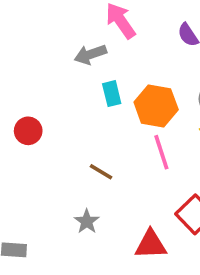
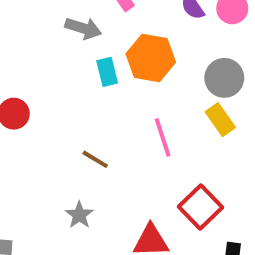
gray arrow: (90, 54) -> (83, 28), turned -144
orange hexagon: (156, 106) -> (151, 58), moved

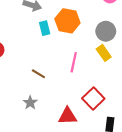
pink line: (163, 137) -> (74, 62), turned 30

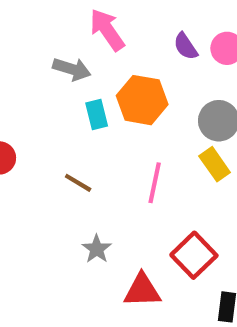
brown line: (38, 74) -> (78, 183), moved
gray star: (30, 103) -> (97, 249), moved

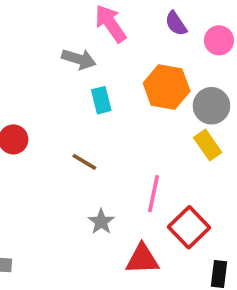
purple semicircle: (186, 46) -> (176, 24), moved
orange hexagon: (142, 100) -> (167, 87), moved
pink line: (155, 183) -> (154, 194), moved

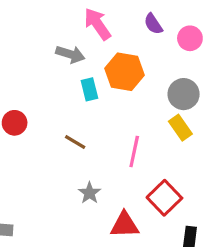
orange hexagon: (167, 87) -> (125, 72), moved
pink line: (154, 194) -> (134, 152), moved

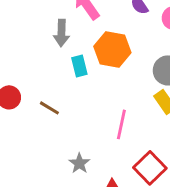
gray arrow: (70, 54) -> (61, 33), turned 75
brown line: (75, 142) -> (49, 108), moved

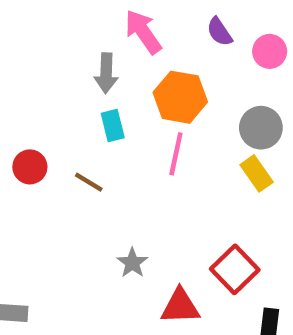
cyan rectangle: (79, 66) -> (113, 126), moved
pink line: (121, 124) -> (176, 154), moved

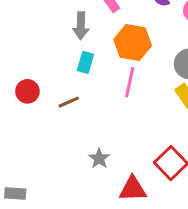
cyan rectangle: (113, 126) -> (85, 62), turned 30
brown line: (89, 182) -> (69, 102), turned -55

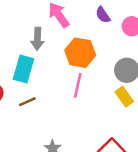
cyan rectangle: (85, 62) -> (24, 69), moved, size x1.5

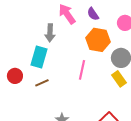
purple semicircle: (103, 15) -> (93, 14), moved
orange hexagon: (80, 53) -> (98, 40), moved

